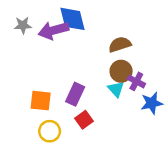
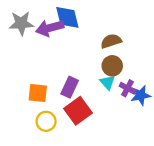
gray star: (23, 25) -> (21, 23), size x1.5
purple cross: (136, 81) -> (128, 88), moved
red square: (84, 120) -> (78, 111), size x1.6

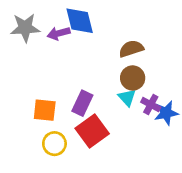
purple arrow: (50, 28) -> (59, 33), size x0.7

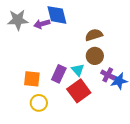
cyan triangle: (127, 98) -> (78, 70), moved
red square: (92, 131) -> (79, 91), moved

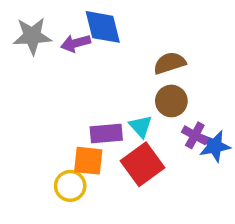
purple rectangle: (59, 74) -> (106, 134), turned 60
orange square: (32, 79) -> (88, 161), moved

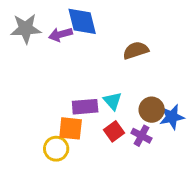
brown circle: (171, 101) -> (152, 110), moved
purple cross: (195, 135) -> (141, 136), moved
red square: (142, 164) -> (114, 131), size x0.6

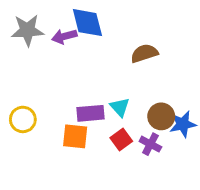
yellow circle: (56, 149) -> (23, 119), moved

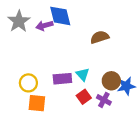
gray star: (27, 30) -> (19, 21), turned -30
yellow circle: (23, 119) -> (28, 83), moved
orange square: (75, 136) -> (37, 103), moved

